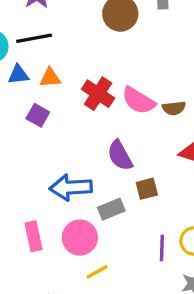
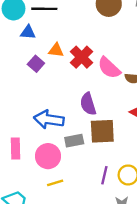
orange triangle: (50, 78) -> (56, 50), moved
brown square: (147, 189) -> (102, 131), size x1.6

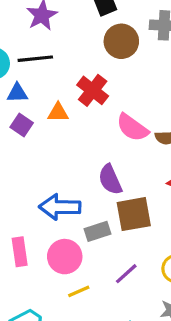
red cross: (82, 57) -> (93, 90), moved
purple square: (36, 64) -> (22, 125), moved
purple line: (104, 175) -> (126, 274), moved, turned 42

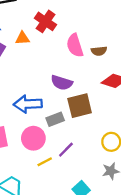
pink semicircle: (132, 128) -> (75, 45), turned 40
purple semicircle: (110, 180) -> (62, 83), turned -45
purple line: (126, 274) -> (66, 150), moved

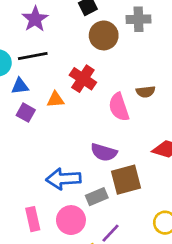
brown semicircle: (99, 51) -> (146, 92), moved

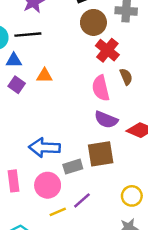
red cross: (83, 79) -> (107, 50), moved
brown semicircle: (146, 92) -> (126, 77), turned -112
purple semicircle: (104, 152) -> (106, 120), moved

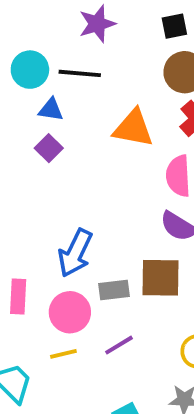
orange triangle: (44, 76) -> (133, 128), moved, size x1.6
blue arrow: (44, 148) -> (75, 253), turned -76
yellow line: (58, 212) -> (63, 354), moved

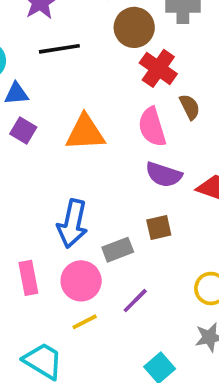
black line: (80, 73) -> (59, 49), moved
orange triangle: (133, 128) -> (85, 133), moved
brown square: (161, 278) -> (159, 227), size x0.6

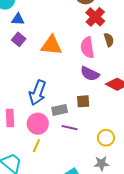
purple line: (135, 301) -> (70, 128), moved, turned 49
yellow line: (85, 322) -> (36, 146), turned -48

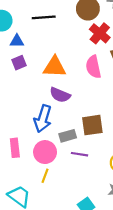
purple square: (19, 39) -> (19, 63), turned 32
purple semicircle: (90, 74) -> (60, 95), moved
brown square: (83, 101) -> (92, 125), size x1.5

